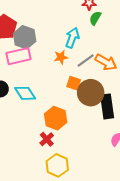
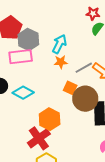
cyan arrow: (72, 38) -> (59, 44), moved
cyan diamond: (25, 93) -> (23, 93), turned -35
red cross: (47, 139) -> (39, 138), size x1.6

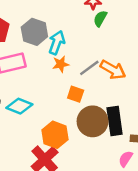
gray hexagon: (28, 40) -> (34, 32), moved
brown circle: (85, 99) -> (93, 121), moved

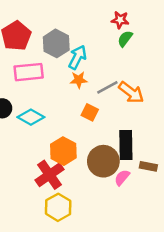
brown circle: (93, 121) -> (103, 161), moved
pink semicircle: (126, 159) -> (122, 178), moved

